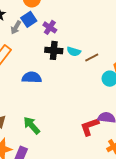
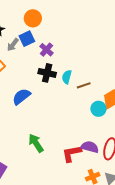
cyan semicircle: (74, 51) -> (67, 77), turned 80
blue semicircle: (32, 77) -> (21, 97), turned -48
green arrow: (32, 125) -> (36, 143), moved

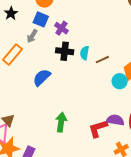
blue square: (27, 39) -> (41, 19), turned -35
gray arrow: (13, 45) -> (32, 36), moved
green arrow: (36, 143) -> (61, 122), turned 48

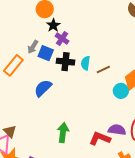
black star: (11, 13) -> (53, 25), moved
blue square: (41, 19) -> (46, 53), moved
red L-shape: (98, 128) -> (100, 138), turned 40

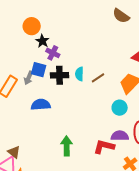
gray arrow: (33, 47) -> (29, 78), moved
blue semicircle: (43, 88) -> (41, 105), turned 48
cyan circle: (121, 91) -> (120, 108), moved

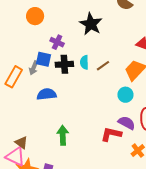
black star: (42, 41) -> (91, 24), moved, size x1.6
purple semicircle: (120, 136) -> (127, 123), turned 30
green arrow: (67, 146) -> (63, 135), moved

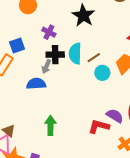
blue square: (43, 59) -> (17, 45), moved, turned -35
cyan semicircle: (84, 62) -> (75, 54), size x1.5
gray arrow: (34, 68) -> (46, 67), moved
cyan circle: (125, 95) -> (102, 73), moved

